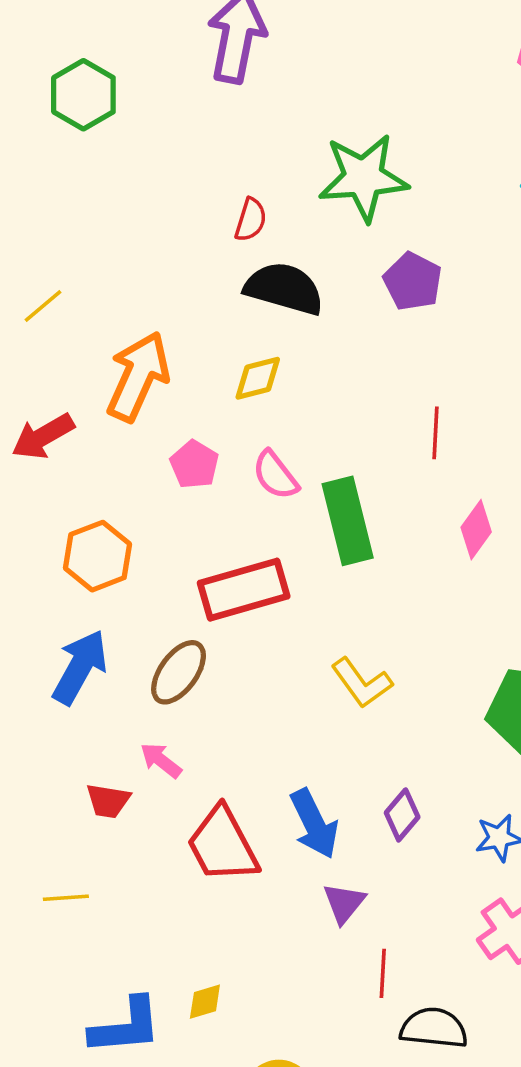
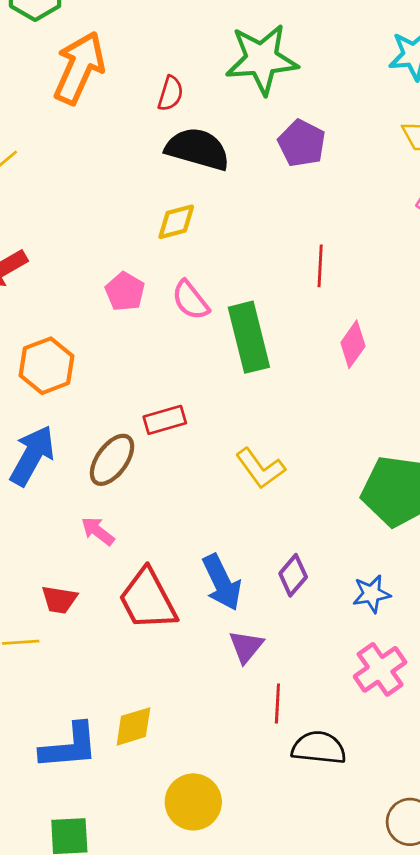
orange arrow: (138, 376) -> (79, 68), moved
red rectangle: (244, 590) -> (165, 420), moved, size x0.6
red trapezoid: (108, 801) -> (59, 600), moved
yellow diamond: (205, 1002) -> (133, 726), size x1.4

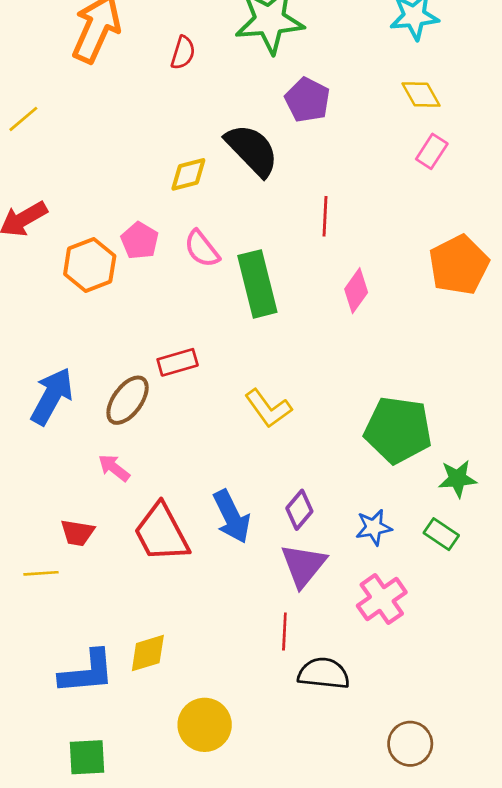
black semicircle: (198, 149) -> (252, 150), moved, turned 30
orange hexagon: (46, 366) -> (90, 265), moved
purple triangle: (246, 647) -> (303, 565), moved, size x1.4

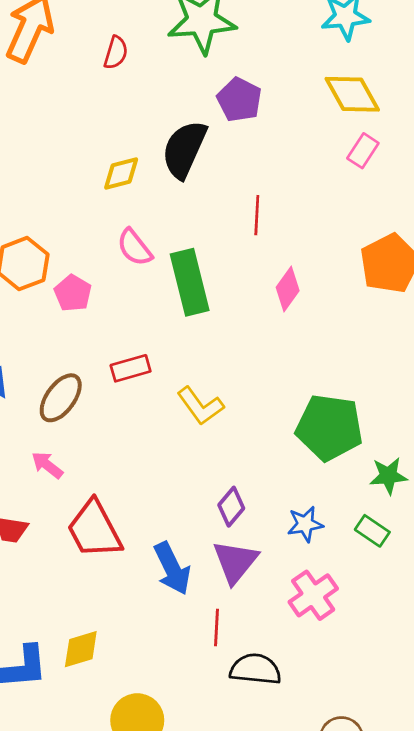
yellow diamond: (421, 95) -> (352, 94), size x1.4
black semicircle: (252, 150) -> (184, 149), turned -112
pink pentagon: (140, 241) -> (73, 293), moved
red rectangle: (178, 362) -> (131, 368), moved
blue arrow: (232, 517) -> (172, 568), moved

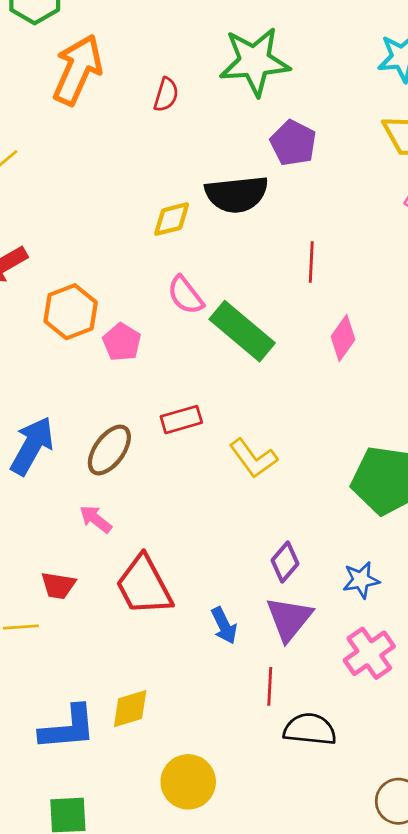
black semicircle: (184, 149) -> (237, 194), turned -120
green rectangle: (190, 282) -> (242, 331), turned -36
blue arrow: (172, 568) -> (224, 626), size x0.7

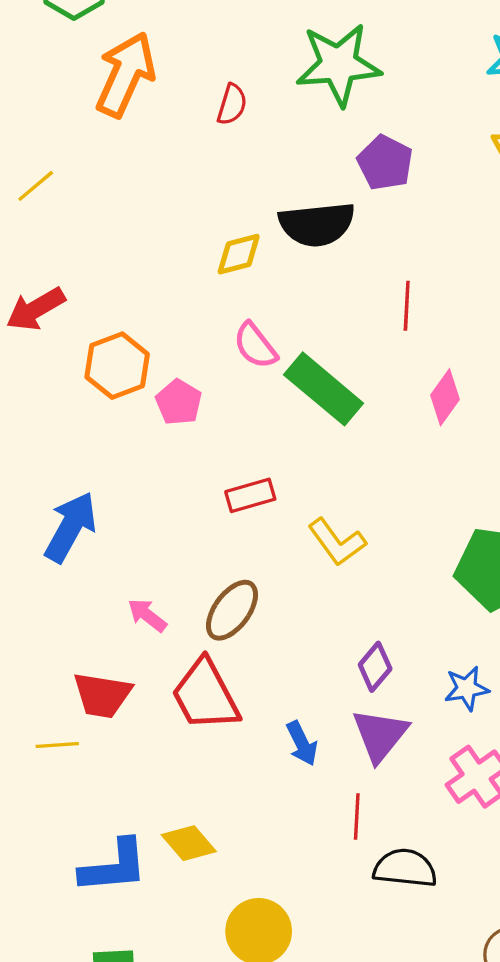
brown ellipse: (109, 450) -> (232, 610), moved
red trapezoid: (58, 585) -> (102, 695), size x1.4
yellow diamond: (130, 709) -> (189, 843), turned 66

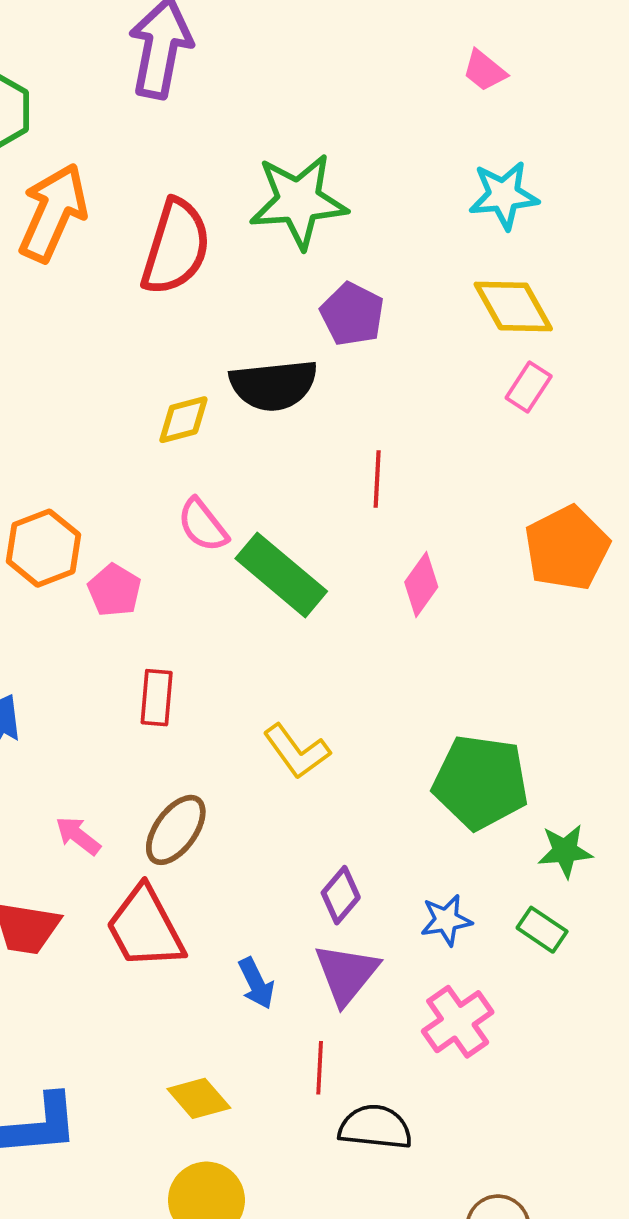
red semicircle: (232, 104) -> (176, 247), size x2.0
red rectangle: (250, 495) -> (157, 698), moved, turned -69
yellow diamond: (189, 843) -> (199, 1098), moved

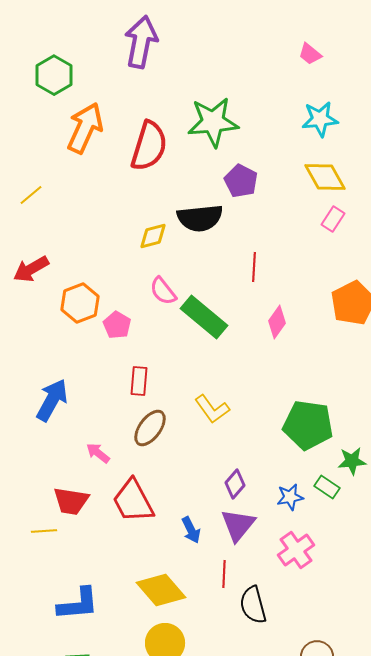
brown ellipse: (176, 830) -> (150, 428), moved
green rectangle: (542, 930) -> (327, 487), moved
yellow diamond: (199, 1098) -> (161, 590), size x1.5
black semicircle: (375, 1127) -> (253, 605), turned -111

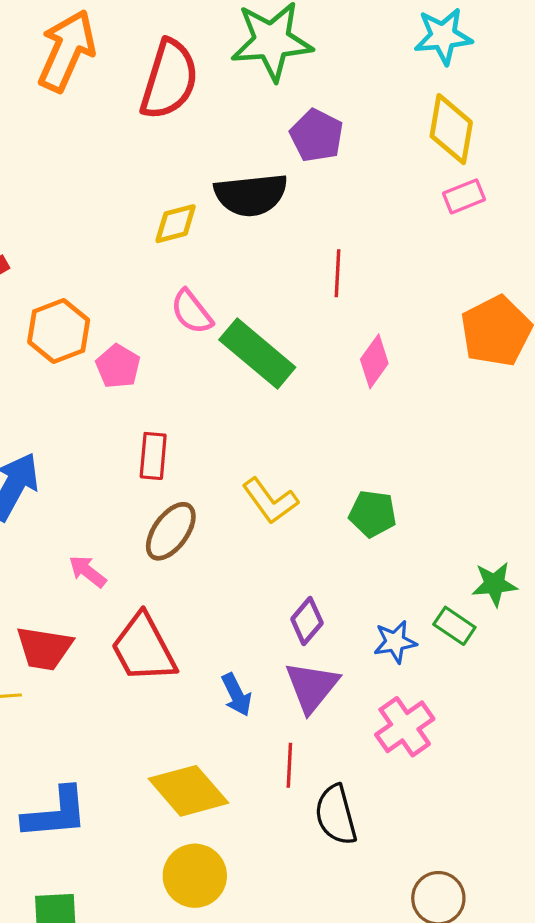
yellow diamond: (325, 177) -> (451, 129), turned 39
pink rectangle: (333, 219) -> (464, 196), turned 35
green pentagon: (308, 425) -> (373, 514), moved, size x0.6

